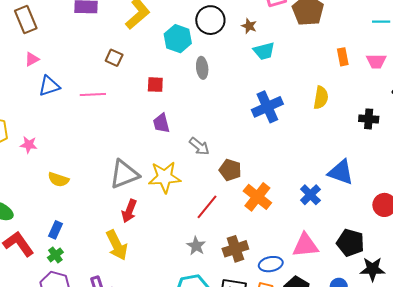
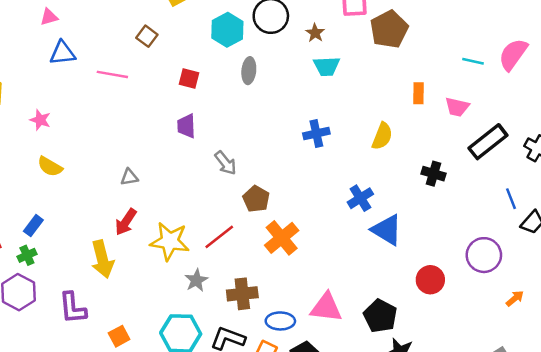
blue cross: (267, 107) -> (316, 133), size x0.7
pink star: (29, 145) -> (40, 120), moved
gray triangle: (124, 174) -> (129, 177), size x0.5
yellow star: (165, 177) -> (170, 241), moved
blue cross: (310, 195) -> (360, 198), moved

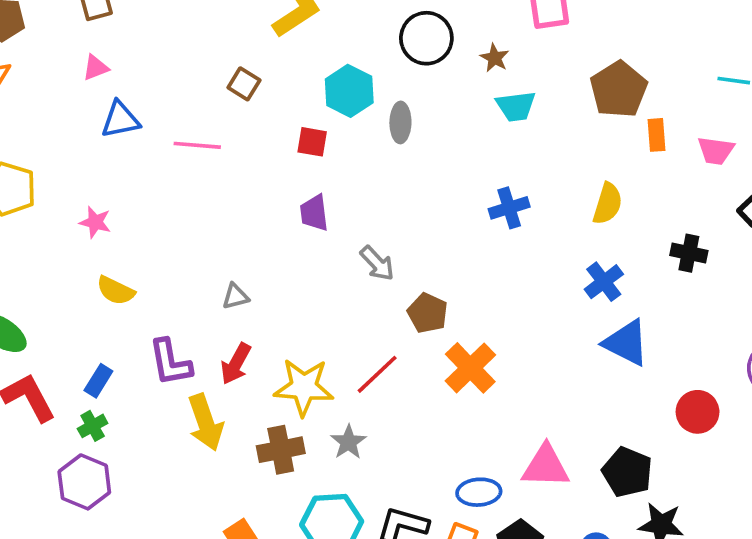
brown pentagon: (389, 29) -> (619, 89), moved
cyan hexagon: (227, 30) -> (349, 91), moved
blue cross: (360, 198) -> (604, 282), moved
brown cross: (242, 294) -> (281, 450), moved
purple L-shape: (73, 308) -> (170, 362), moved

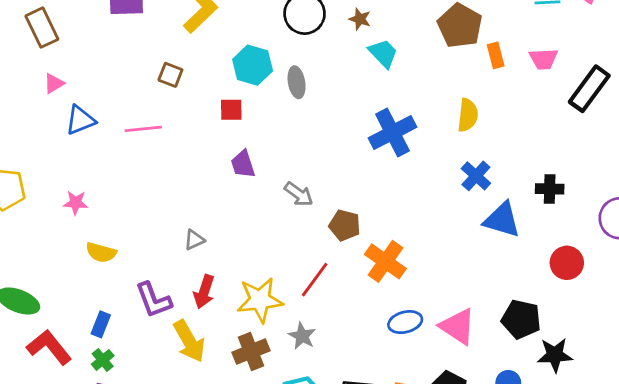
cyan trapezoid: (516, 106) -> (383, 53), turned -116
blue cross: (509, 208) -> (392, 133), size x1.5
black cross: (689, 253) -> (550, 189), moved
pink triangle: (546, 466) -> (458, 326), turned 42
blue ellipse: (479, 492) -> (405, 322), moved

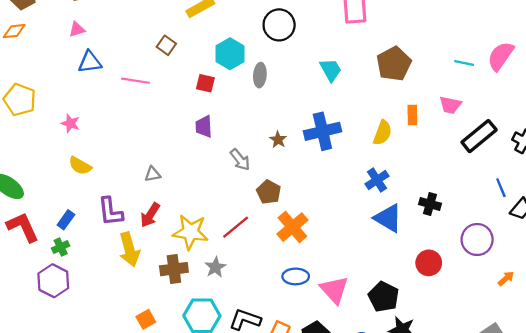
brown star: (360, 19) -> (278, 140), moved
orange rectangle: (496, 55) -> (412, 115), moved

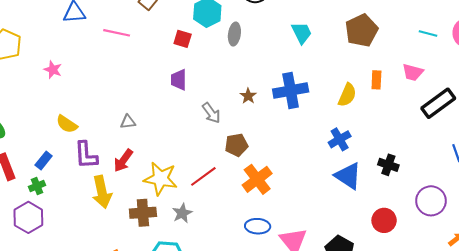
yellow semicircle: (80, 166) -> (67, 124), moved
brown pentagon: (269, 192) -> (237, 145), turned 30

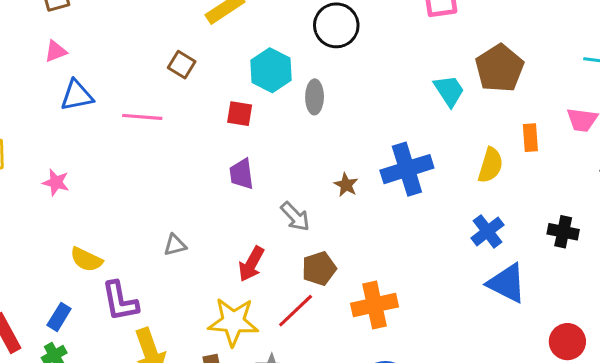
cyan trapezoid: (302, 33) -> (449, 91), moved
brown pentagon: (237, 145) -> (319, 269), moved
red arrow: (123, 160) -> (251, 264), moved
black cross: (388, 165) -> (563, 232), moved
orange cross: (257, 179) -> (375, 305), turned 32

